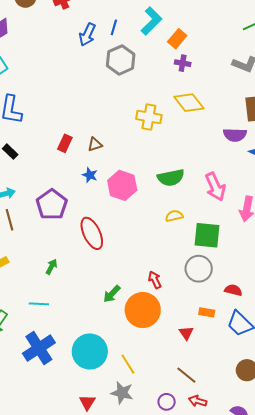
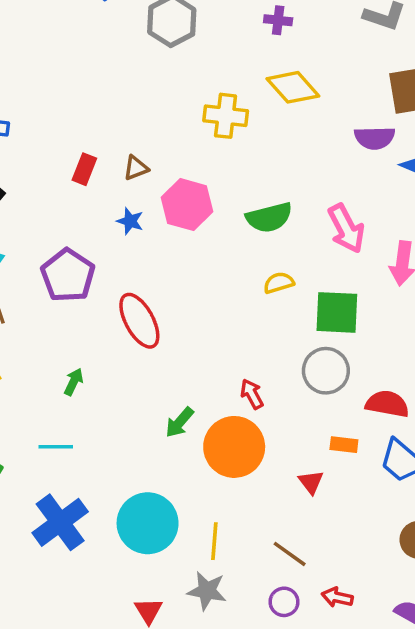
pink hexagon: (122, 185) -> (187, 205), moved
red semicircle: (233, 290) -> (387, 404), size x1.4
yellow line: (128, 364) -> (214, 541), turned 40
brown line: (186, 375) -> (290, 554), moved

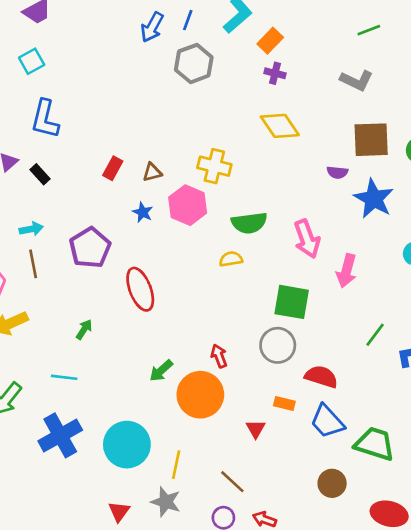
yellow cross: (226, 116) -> (214, 166), moved
purple semicircle: (375, 138) -> (337, 172), size x0.7
yellow semicircle: (279, 283) -> (231, 259), moved

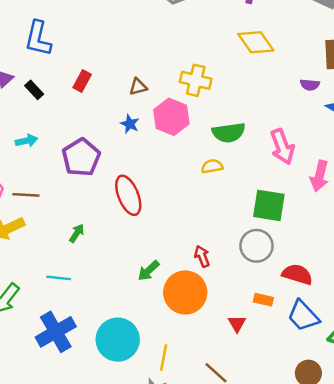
red rectangle: (113, 168) -> (82, 81), moved
brown line: (33, 264) -> (26, 195), moved, turned -75

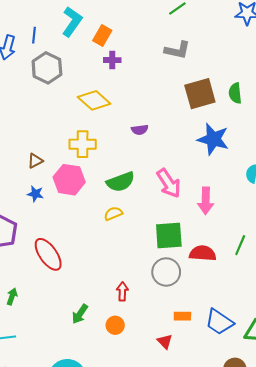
yellow diamond: (256, 42) -> (94, 100), moved
purple semicircle: (310, 85) -> (140, 130), moved
red arrow: (202, 256) -> (122, 291), turned 36
red semicircle: (297, 274) -> (203, 253), moved
orange circle: (185, 292) -> (115, 325), size x0.5

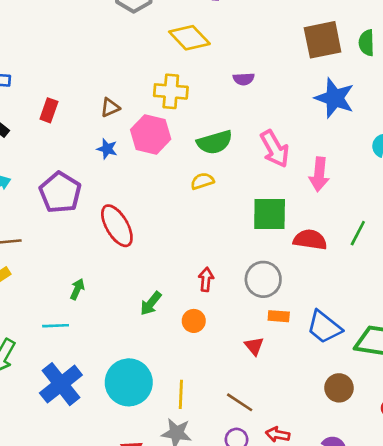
gray circle: (166, 272) -> (263, 279), moved
green arrow: (12, 296) -> (77, 289), moved

